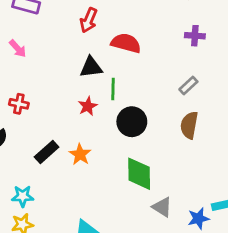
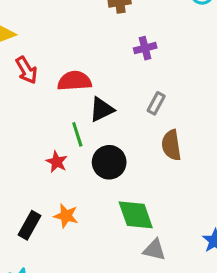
red arrow: (89, 20) -> (27, 70), turned -35
black triangle: (91, 67) -> (102, 110), moved
gray triangle: (162, 207) -> (154, 250), moved

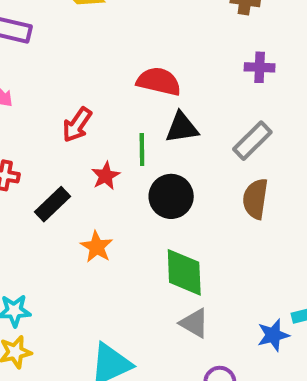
red arrow: (27, 70) -> (77, 125), moved, turned 48
gray rectangle: (156, 103) -> (252, 141), size x1.4
black rectangle: (29, 225) -> (53, 204), moved

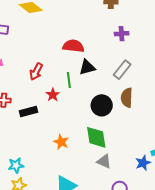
black circle: (171, 196) -> (102, 105), moved
black rectangle: (53, 204) -> (29, 112), turned 36
orange star: (97, 247) -> (61, 142), moved

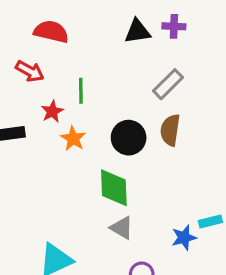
red semicircle: (73, 46) -> (51, 32), moved
black triangle: (87, 67) -> (137, 31), moved
red arrow: (36, 72) -> (30, 71), turned -96
orange star: (61, 142) -> (73, 139), moved

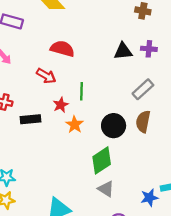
green diamond: (114, 188) -> (102, 160), turned 56

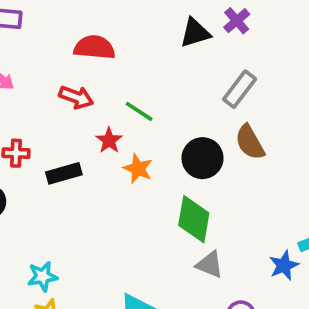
purple cross: (149, 49) -> (237, 21), turned -35
green line: (81, 91) -> (139, 111), turned -48
brown semicircle: (143, 122) -> (250, 142), turned -30
green diamond: (102, 160) -> (194, 219), turned -36

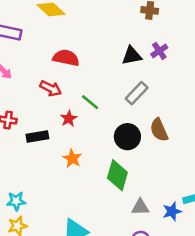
gray rectangle: (240, 89) -> (137, 93), moved
orange star: (138, 169) -> (72, 158), moved
gray triangle: (210, 265) -> (140, 207), moved, turned -30

